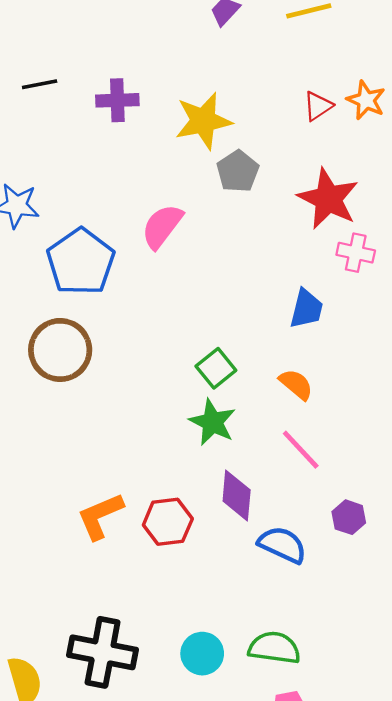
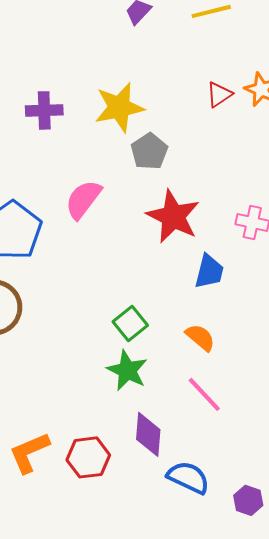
purple cross: (117, 100) -> (44, 110), moved
red star: (328, 199) -> (173, 216), moved
purple hexagon: (349, 517) -> (248, 500), moved

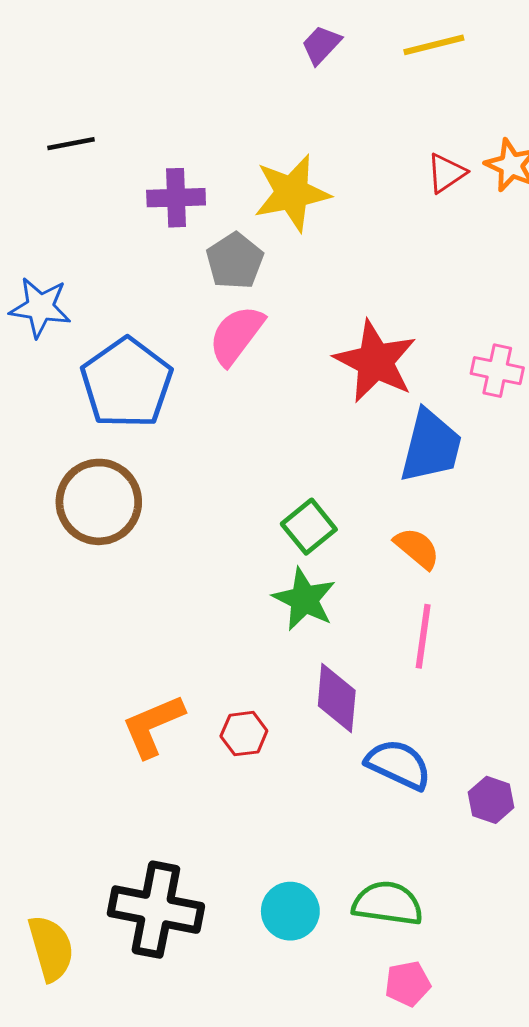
gray pentagon: (149, 151) -> (235, 261), moved
blue trapezoid: (209, 271) -> (431, 446), size x1.4
pink line: (204, 394) -> (423, 636), turned 51
red hexagon: (88, 457) -> (244, 734), size x0.7

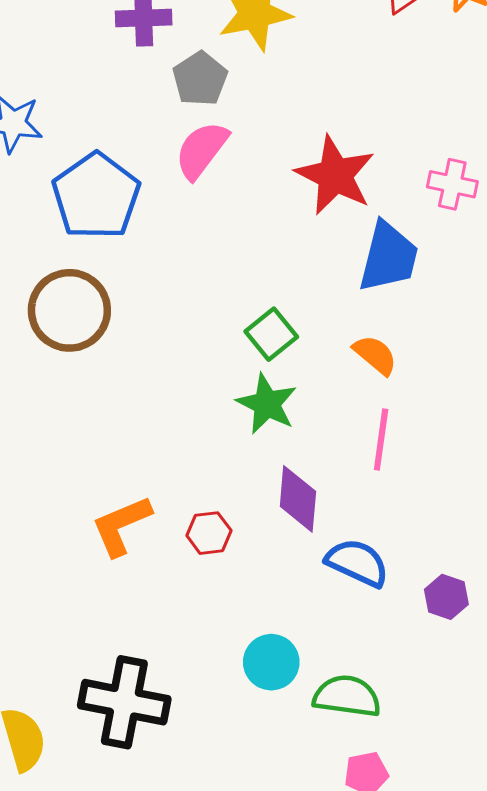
cyan circle: (290, 911) -> (271, 662), moved

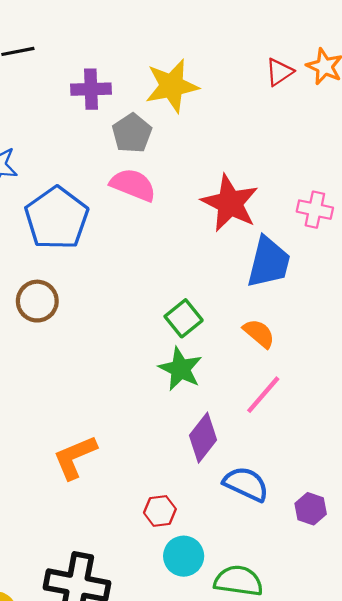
pink semicircle: (201, 150) -> (133, 185), turned 75
brown circle: (69, 310) -> (37, 301), size x0.7
pink line: (381, 440) -> (263, 395), turned 33
purple diamond: (298, 499) -> (203, 438), turned 33
red hexagon: (209, 533) -> (160, 511), moved

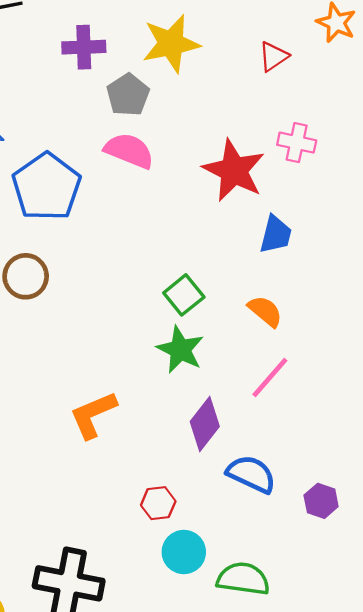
red triangle: (279, 72) -> (273, 56), moved
pink cross: (315, 210) -> (297, 143), moved
blue trapezoid: (269, 262) -> (276, 234), size x0.7
orange L-shape: (75, 457) -> (93, 415), moved

